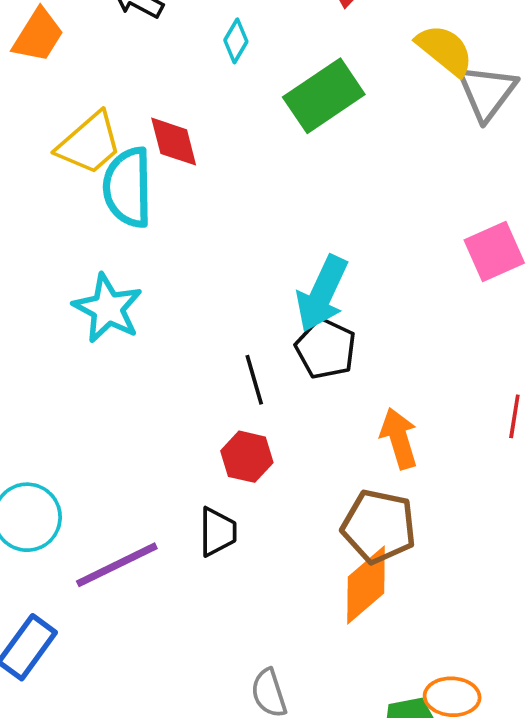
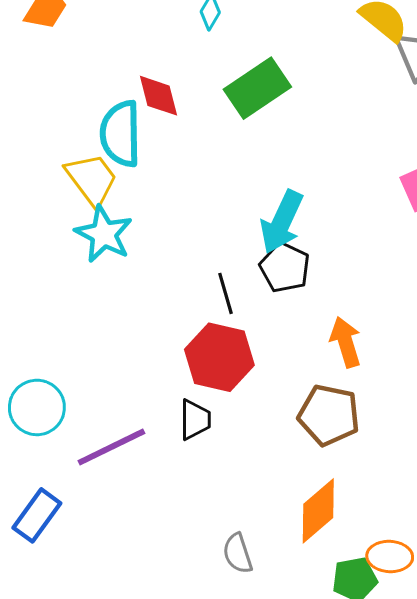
green rectangle: (324, 96) -> (257, 88), moved
yellow trapezoid: (89, 143) -> (92, 179), moved, turned -86
red hexagon: (247, 457) -> (219, 357), size x1.6
orange diamond: (366, 585) -> (318, 511), moved

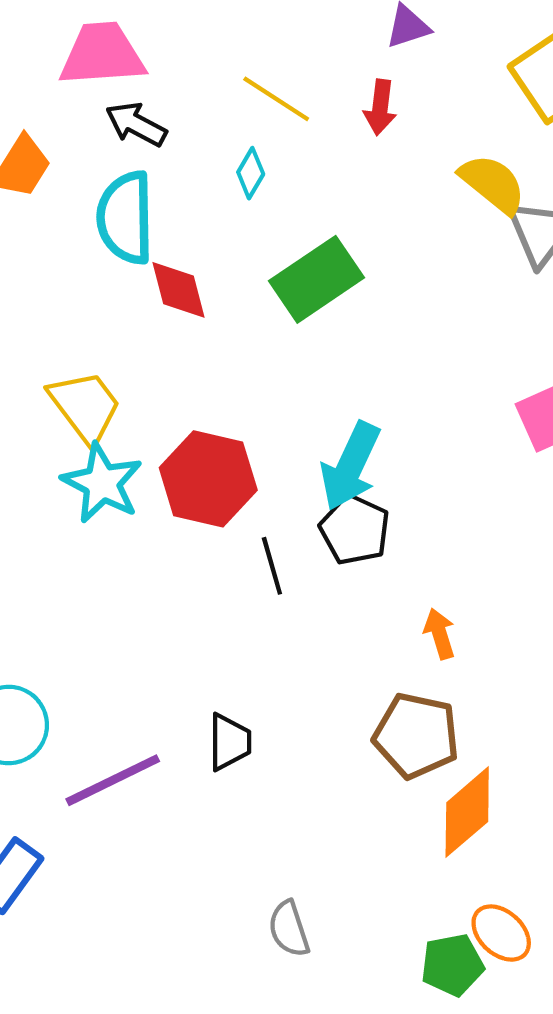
cyan semicircle: (121, 134) -> (125, 218), moved
orange arrow: (346, 342) -> (440, 634), size x0.7
red hexagon: (219, 357) -> (208, 479), moved
orange diamond: (318, 511) -> (467, 812), moved
orange ellipse: (390, 556) -> (501, 933), turned 39

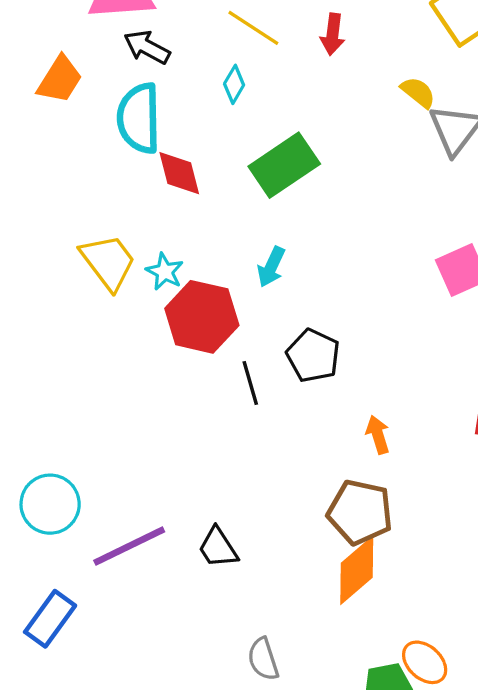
yellow semicircle: (493, 184) -> (418, 92), size x0.7
cyan arrow: (350, 466) -> (271, 267), moved, size x0.6
cyan star: (102, 483) -> (165, 272), moved, size x0.6
black trapezoid: (229, 742) -> (218, 548), moved, turned 147
orange diamond: (467, 812) -> (357, 570), moved

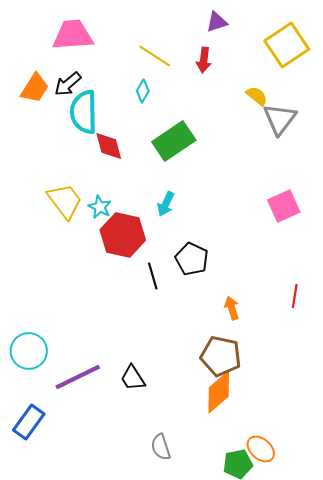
black arrow: (147, 47) -> (68, 84), moved, turned -68

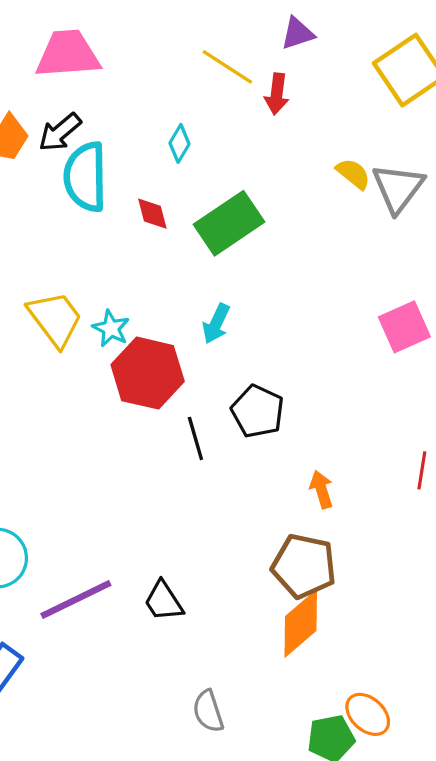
yellow line: (155, 56) -> (227, 67), moved
yellow semicircle: (257, 96) -> (353, 174), moved
red diamond: (109, 146) -> (152, 214), moved, size x0.7

